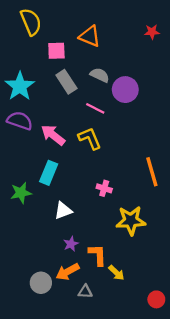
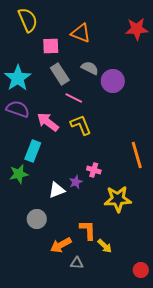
red star: (152, 32) -> (137, 29), size x1.6
pink line: (95, 108) -> (74, 98), moved
cyan rectangle: (49, 173) -> (33, 151), moved
purple star: (71, 244) -> (76, 182), moved
gray circle: (41, 283) -> (37, 219), moved

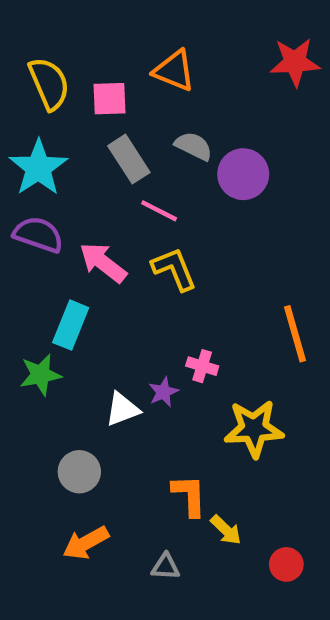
yellow semicircle: (28, 20) -> (49, 84), moved
orange arrow: (61, 245) -> (86, 543), moved
red circle: (141, 270) -> (286, 564), moved

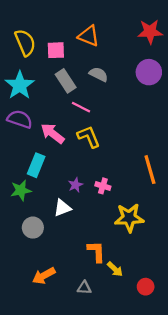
purple circle: (243, 174) -> (149, 72), moved
purple star: (163, 392) -> (76, 185), moved
gray circle: (79, 472) -> (33, 228), moved

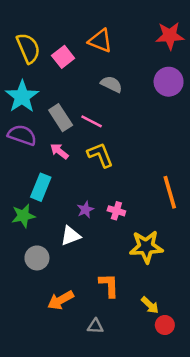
pink square: (56, 50) -> (63, 57), turned -36
gray rectangle: (66, 81) -> (61, 118), moved
pink arrow: (53, 133) -> (59, 151), size x0.7
yellow arrow: (115, 269) -> (150, 305), moved
orange arrow: (44, 276) -> (61, 300), moved

